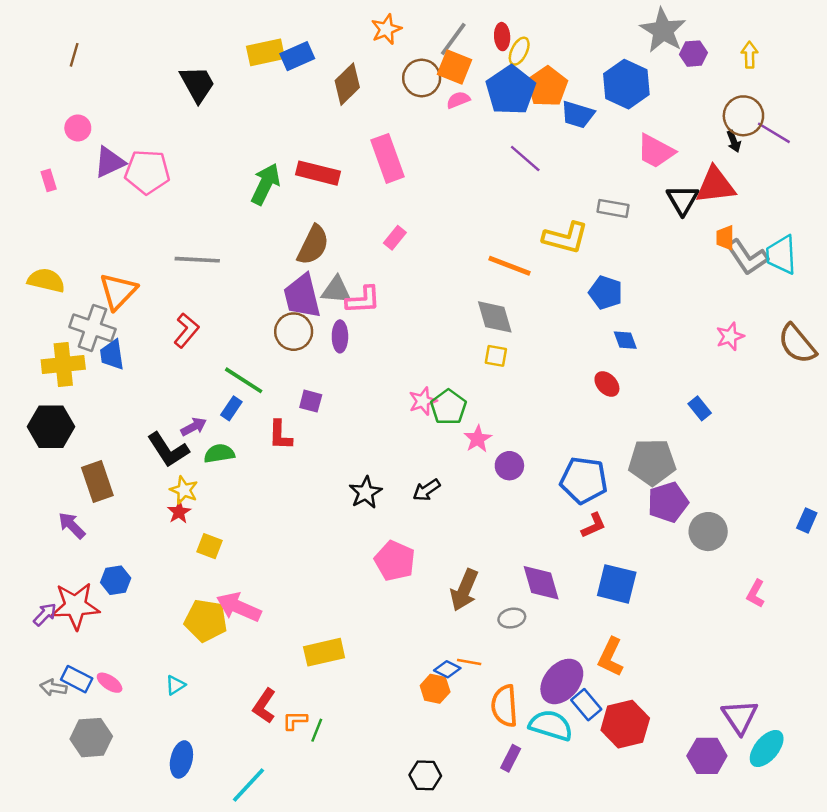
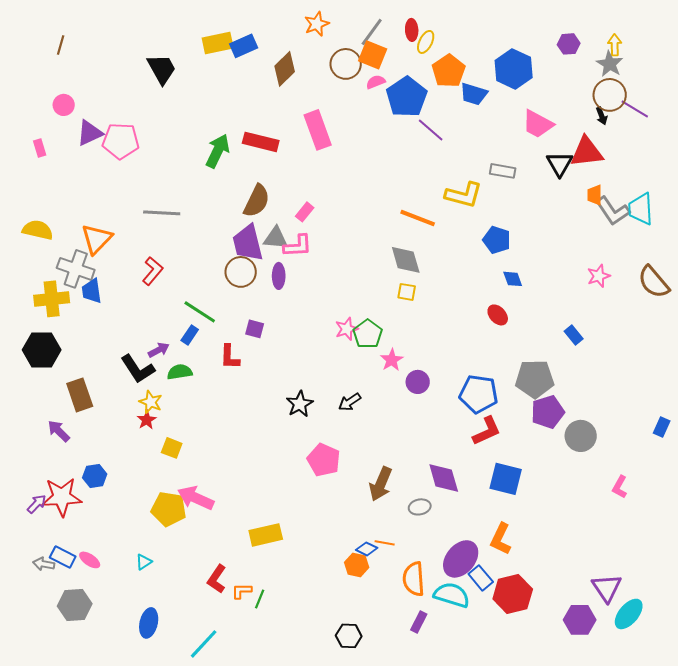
gray star: (663, 30) -> (610, 64), moved, size x0.7
blue pentagon: (511, 90) -> (407, 97), moved
pink rectangle: (395, 238) -> (305, 212), moved
red L-shape: (594, 525) -> (487, 431), size x1.4

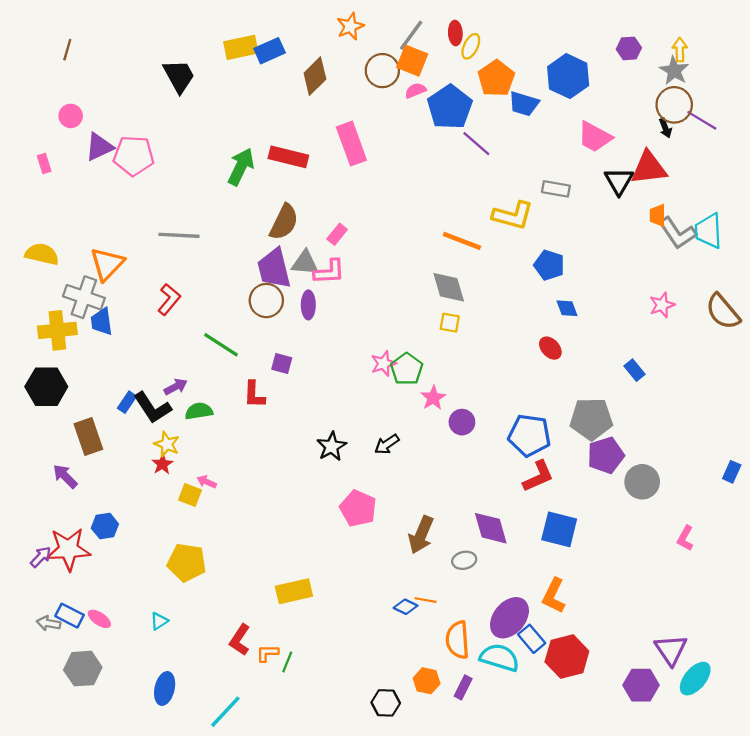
blue rectangle: (190, 335) -> (127, 402), moved
pink arrow: (196, 498) -> (207, 482), moved, size x0.5
orange hexagon: (357, 565) -> (427, 681), moved

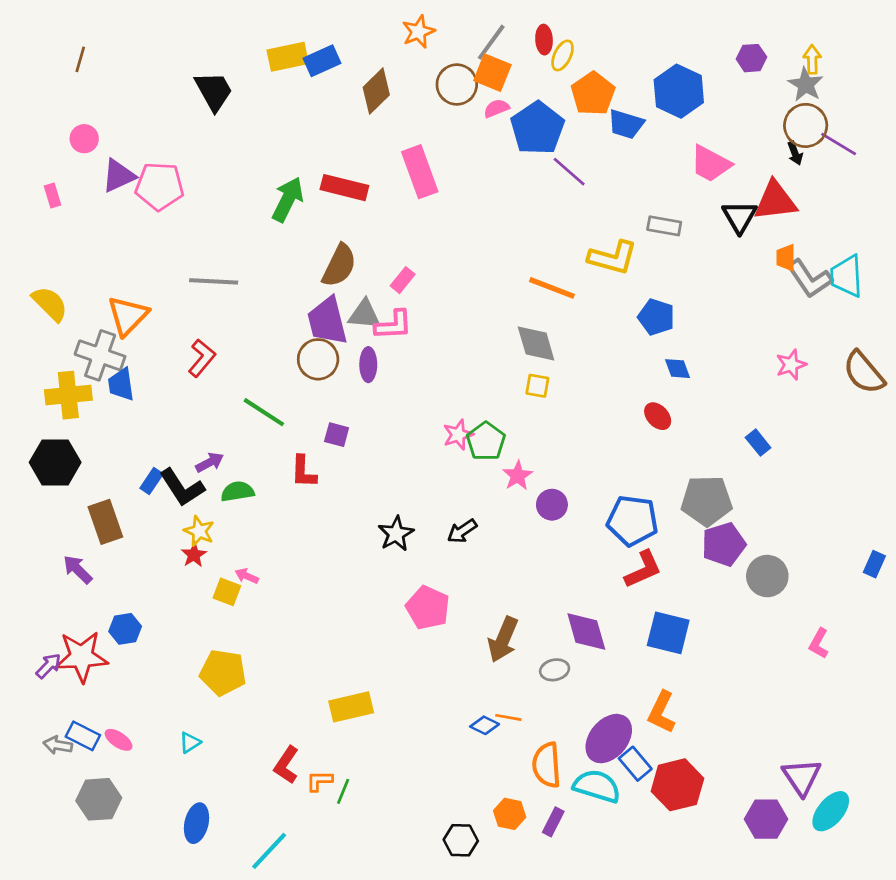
yellow semicircle: (42, 254) -> (50, 304), turned 32

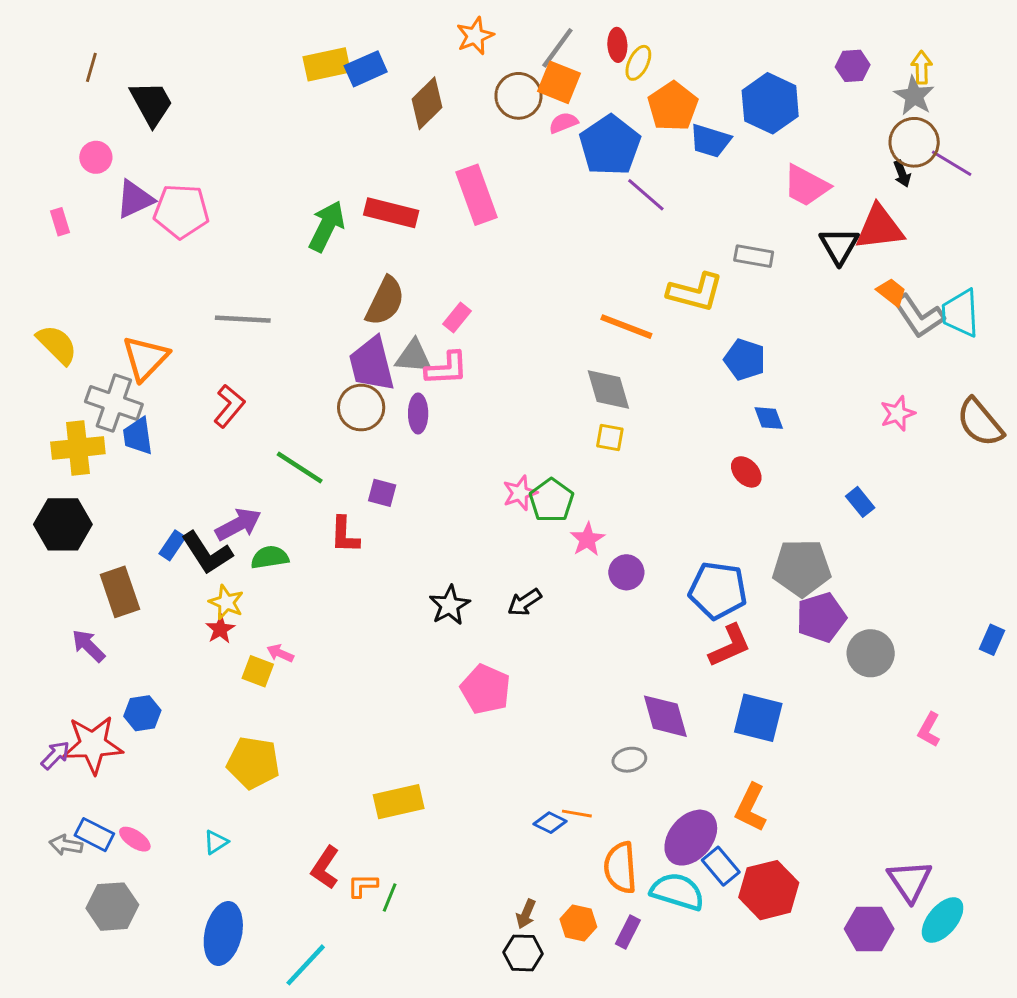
black trapezoid: (214, 91) -> (151, 103), moved
orange trapezoid: (786, 258) -> (892, 292), turned 128
purple arrow: (210, 462) -> (238, 524), size x1.4
brown arrow: (503, 639) -> (526, 914), moved, size x0.6
blue ellipse: (197, 823) -> (223, 933), size x1.4

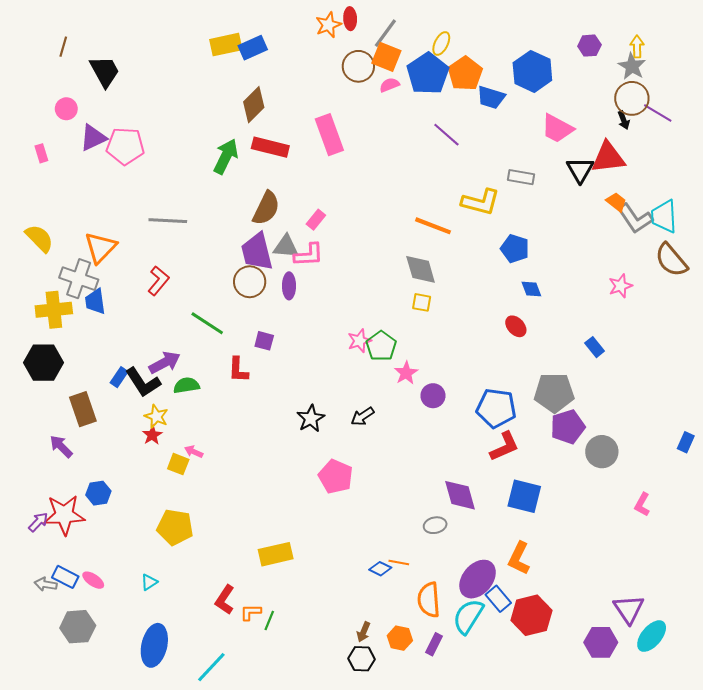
red ellipse: (617, 45) -> (350, 19), moved
brown diamond: (427, 103) -> (254, 105), moved
blue pentagon: (610, 145) -> (428, 74), moved
brown semicircle: (980, 423) -> (671, 260), moved
cyan semicircle: (677, 892) -> (468, 616), turned -75

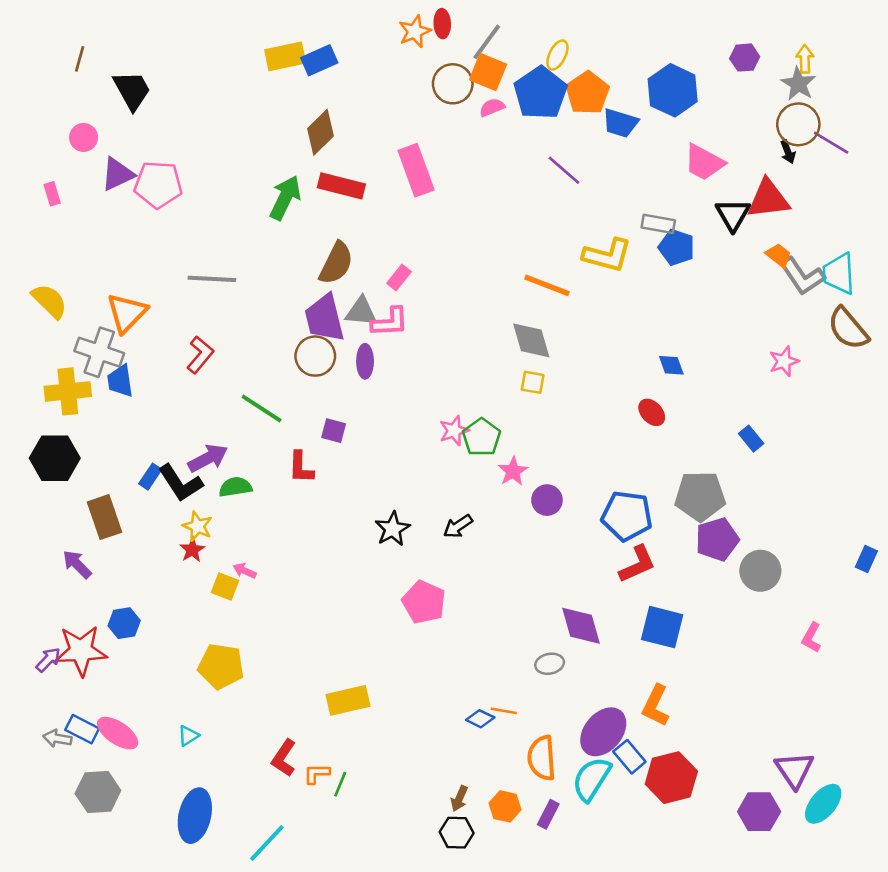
blue pentagon: (515, 249) -> (677, 247), moved
pink ellipse: (93, 580) -> (118, 733), size x1.5

